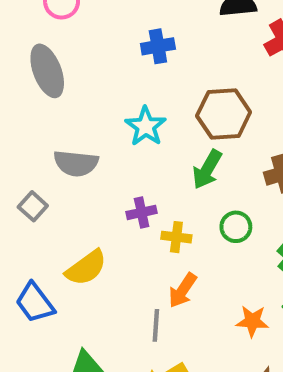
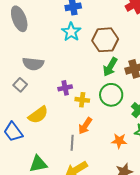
cyan star: (146, 126) -> (71, 32), moved
green arrow: (207, 169) -> (110, 67), moved
gray square: (33, 206) -> (20, 85), moved
green circle: (236, 227) -> (111, 95), size x1.5

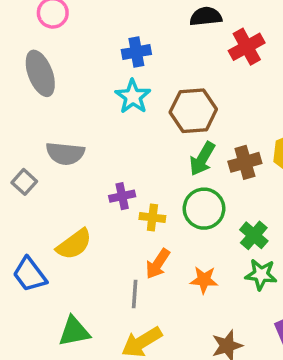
gray square: (20, 85) -> (24, 182), moved
orange star: (119, 141) -> (204, 280), moved

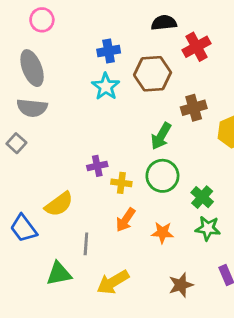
brown hexagon: (193, 111) -> (153, 74), moved
gray semicircle: (65, 153) -> (32, 108), moved
brown cross: (245, 162) -> (194, 108), moved
gray square: (24, 182) -> (16, 143), moved
gray line: (135, 294) -> (86, 244), moved

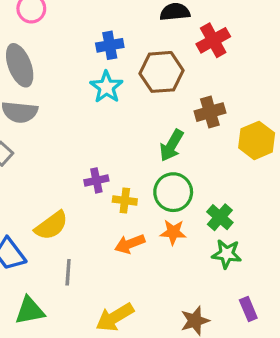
orange arrow: (126, 220) -> (130, 244), turned 35
orange star: (162, 233) -> (173, 232), moved
gray line: (86, 244) -> (68, 272), moved
green triangle: (59, 274) -> (30, 311), moved

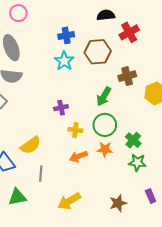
purple cross: (96, 180) -> (61, 108), moved

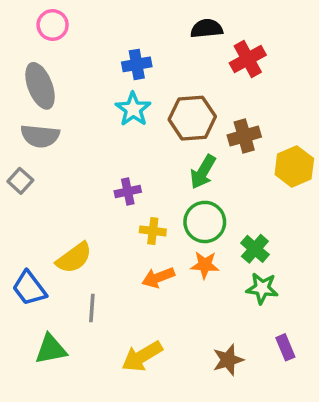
brown hexagon: (98, 52) -> (192, 118), moved

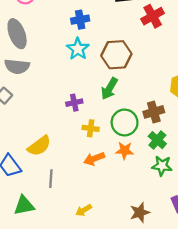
brown cross: (244, 136) -> (154, 112), moved
green arrow: (203, 172) -> (109, 89), moved
yellow arrow: (142, 356) -> (84, 210), size x0.6

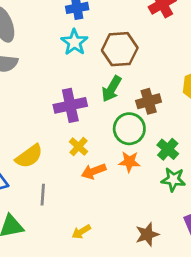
purple cross: (74, 103) -> (70, 105), size x1.6
brown cross: (154, 112) -> (149, 101), moved
yellow cross: (91, 128) -> (79, 147), moved, turned 35

